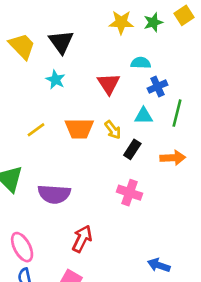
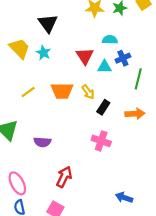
yellow trapezoid: (22, 46) -> (19, 48), moved
cyan triangle: (143, 116) -> (104, 67), moved
purple semicircle: (54, 194) -> (42, 142), size x0.7

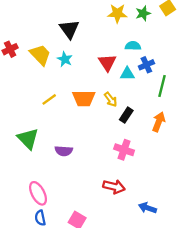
orange arrow: (135, 114) -> (159, 122), turned -66
red arrow: (64, 177) -> (114, 187), moved, turned 78

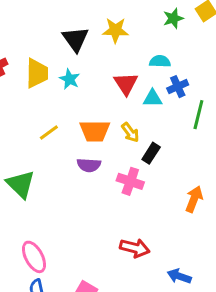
yellow star: (117, 13) -> (115, 30), moved
yellow trapezoid: (40, 55) -> (37, 73), turned 45
orange arrow: (159, 122) -> (194, 199), moved
pink cross: (124, 150) -> (130, 181), moved
purple semicircle: (64, 151) -> (89, 165), moved

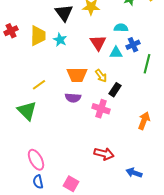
yellow line: (49, 132) -> (39, 85), moved

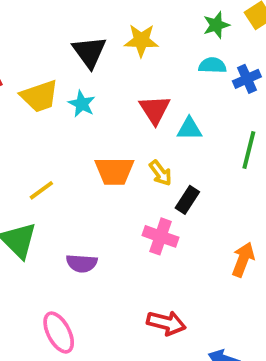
cyan semicircle: (121, 28) -> (212, 65), moved
yellow trapezoid: (38, 36) -> (39, 96), turned 70
blue cross: (133, 45) -> (247, 79), moved
purple semicircle: (73, 98) -> (82, 263), moved
pink ellipse: (36, 160) -> (59, 332), moved

